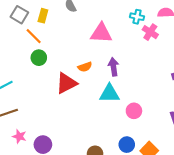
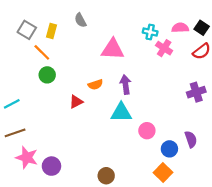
red triangle: (66, 83) -> (76, 102), size x0.6
pink star: (19, 136) -> (27, 157), size x1.5
blue circle: (127, 145) -> (169, 149), moved

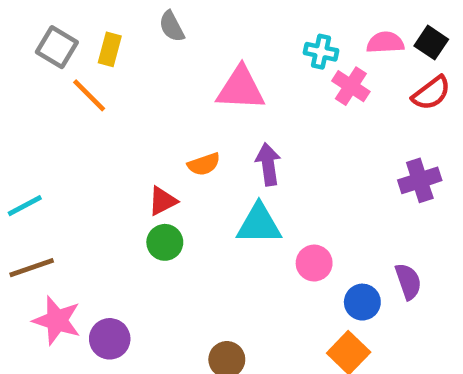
green circle: (47, 75) -> (165, 242), moved

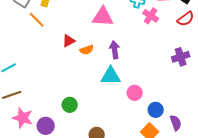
red triangle: (163, 201) -> (69, 41), moved
green circle: (165, 242) -> (70, 105), moved
purple semicircle: (408, 281) -> (176, 123), moved

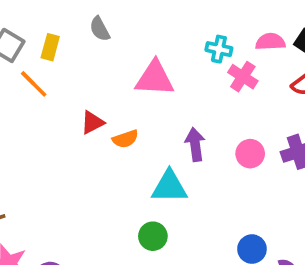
purple arrow: (115, 50) -> (195, 144), moved
pink circle: (135, 93) -> (250, 154), moved
green circle: (70, 105) -> (153, 236), moved

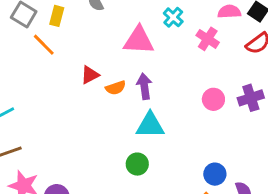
cyan cross: (219, 49) -> (173, 17), moved, turned 30
purple arrow: (195, 144) -> (144, 86), moved

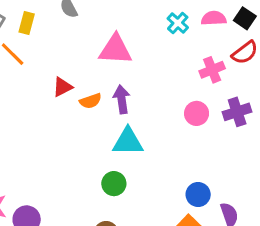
cyan cross: (173, 17) -> (178, 23), moved
pink cross: (208, 39) -> (212, 70), moved, turned 35

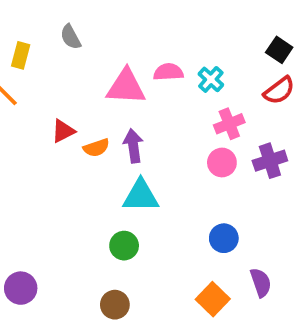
pink semicircle: (214, 18) -> (168, 72), moved
cyan cross: (178, 23) -> (211, 79), moved
pink cross: (212, 70) -> (229, 124), moved
blue circle: (198, 194) -> (224, 238), moved

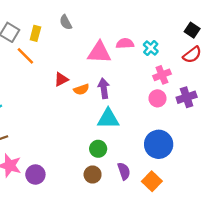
blue circle: (224, 238) -> (159, 144), size x1.6
purple semicircle: (261, 283) -> (124, 171), moved
brown circle: (115, 305) -> (93, 175), moved

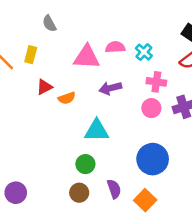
yellow rectangle: (35, 33) -> (31, 55), moved
pink cross: (162, 75) -> (156, 82), turned 30
purple arrow: (104, 88) -> (110, 88), moved, turned -96

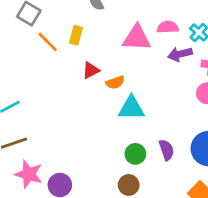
purple arrow: (110, 88) -> (180, 54), moved
cyan triangle: (97, 130) -> (131, 108), moved
purple semicircle: (114, 189) -> (166, 150), moved

